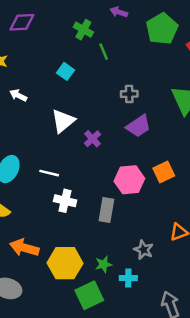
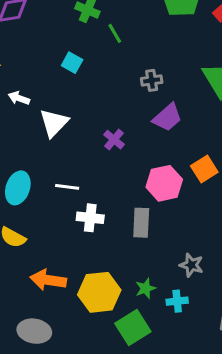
white triangle: (63, 121) -> (54, 123), moved

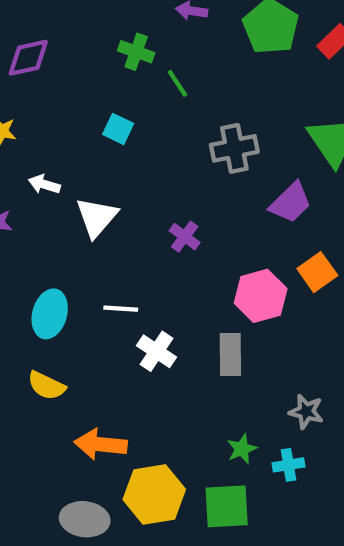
gray cross: (152, 80) -> (234, 148), size x1.5
purple trapezoid: (167, 117) -> (290, 203), moved
white cross: (90, 218) -> (156, 351), turned 30
yellow hexagon: (99, 292) -> (154, 494), moved
green square: (133, 328) -> (227, 506), turned 32

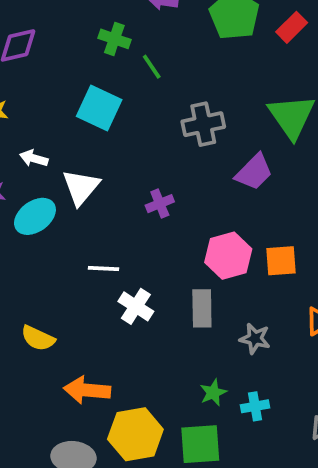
cyan square: (118, 129) -> (99, 108), size x1.6
purple cross: (185, 237) -> (160, 204), turned 32
orange square: (317, 272) -> (281, 261), moved, turned 32
cyan ellipse: (50, 314) -> (35, 216), moved, turned 39
gray star: (306, 412) -> (255, 339), moved

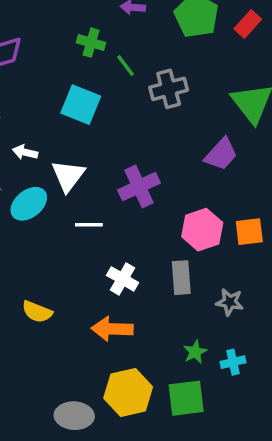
gray cross: (203, 124) -> (169, 89), moved
purple cross: (160, 204) -> (139, 187), size x1.6
white line: (103, 269) -> (89, 225), moved
orange arrow: (87, 390) -> (112, 329), moved

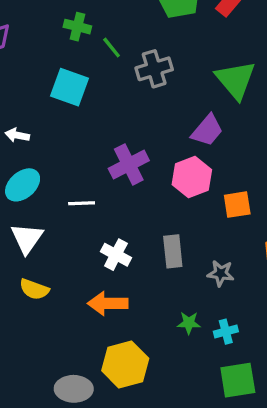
white triangle: (68, 176) -> (27, 238), moved
pink hexagon: (202, 230) -> (192, 177), moved
green star: (195, 352) -> (189, 323), turned 30
green square: (186, 398) -> (238, 380), moved

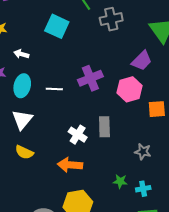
cyan ellipse: (23, 185) -> (22, 86), turned -40
white line: (82, 203) -> (54, 89), moved
gray rectangle: (173, 251) -> (104, 127), moved

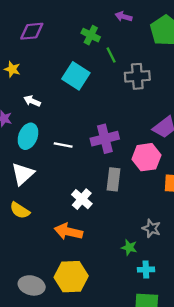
gray rectangle: (104, 127) -> (113, 179), moved
green star: (120, 181) -> (129, 247), moved

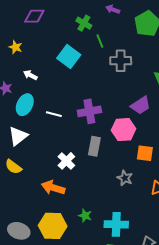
gray star: (151, 228) -> (125, 178), moved
green star: (129, 247) -> (85, 216), moved
cyan cross: (146, 270) -> (116, 224), size x1.6

